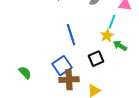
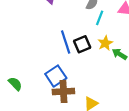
cyan line: (112, 22) -> (100, 18), moved
black square: (96, 59) -> (82, 44), moved

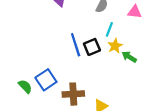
cyan line: (100, 18) -> (109, 29), moved
blue square: (56, 76) -> (46, 80), moved

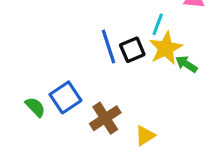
yellow star: (115, 46) -> (166, 48), size x1.5
brown cross: (73, 94) -> (105, 118), turned -30

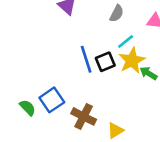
cyan line: (158, 24) -> (126, 41), turned 30
brown cross: (105, 118) -> (84, 116), turned -30

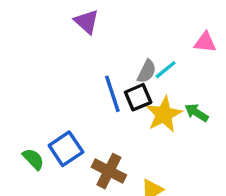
gray semicircle: (117, 13) -> (147, 71), moved
yellow star: (132, 61) -> (164, 114), moved

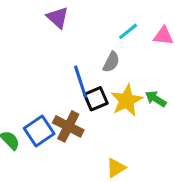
cyan line: (166, 70) -> (128, 31), moved
black square: (138, 97) -> (96, 99), moved
brown cross: (109, 171) -> (68, 126), moved

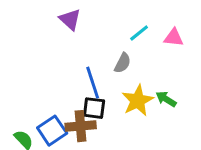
black square: (96, 99) -> (94, 108), moved, turned 30
brown cross: (68, 126) -> (81, 126), turned -32

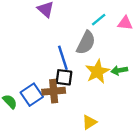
gray semicircle: (123, 63) -> (86, 43), size x1.5
green arrow: (166, 99) -> (119, 70), turned -42

